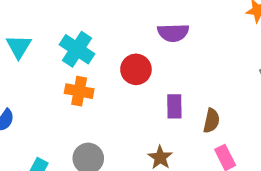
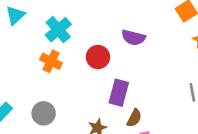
purple rectangle: (174, 106) -> (119, 93), size x1.4
brown semicircle: (211, 121) -> (134, 118), moved

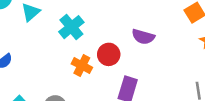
orange cross: (51, 61) -> (82, 66), moved

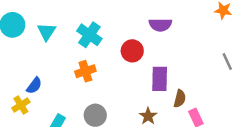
orange cross: (82, 66) -> (85, 71), moved, turned -30

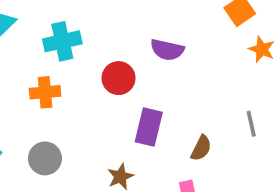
cyan cross: (89, 35) -> (62, 41), turned 30
brown semicircle: (180, 99) -> (201, 148), moved

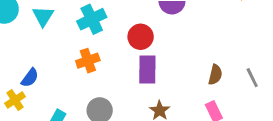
gray line: (251, 124) -> (252, 78), moved
purple rectangle: (149, 127) -> (147, 70), moved

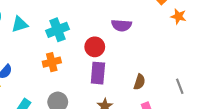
cyan triangle: (43, 16) -> (20, 24), turned 36
brown semicircle: (215, 75) -> (139, 82), moved

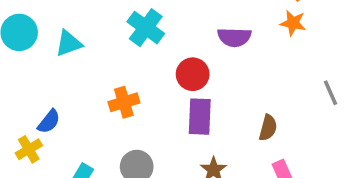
orange star: (178, 16) -> (293, 23), moved
cyan cross: (58, 30) -> (146, 28), moved, turned -30
gray line: (180, 86) -> (330, 93), moved

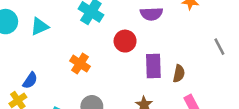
orange cross: (124, 102) -> (80, 64), turned -36
purple rectangle: (200, 117) -> (153, 66), moved

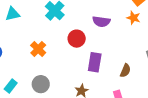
brown semicircle: (179, 74) -> (125, 71), moved

